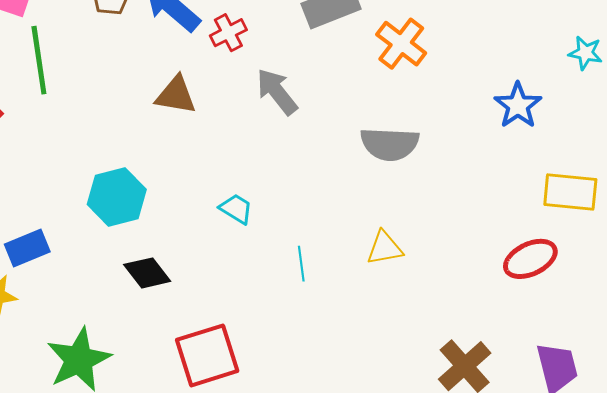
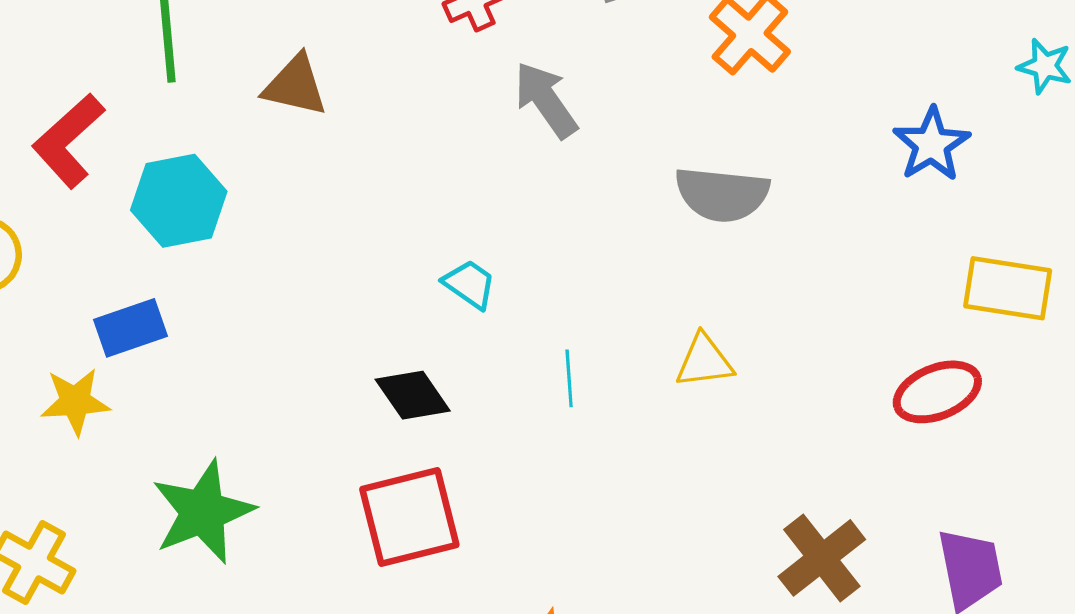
brown triangle: (176, 95) -> (295, 86), moved
cyan hexagon: (117, 197) -> (179, 201), moved
black diamond: (147, 273) -> (413, 395), moved

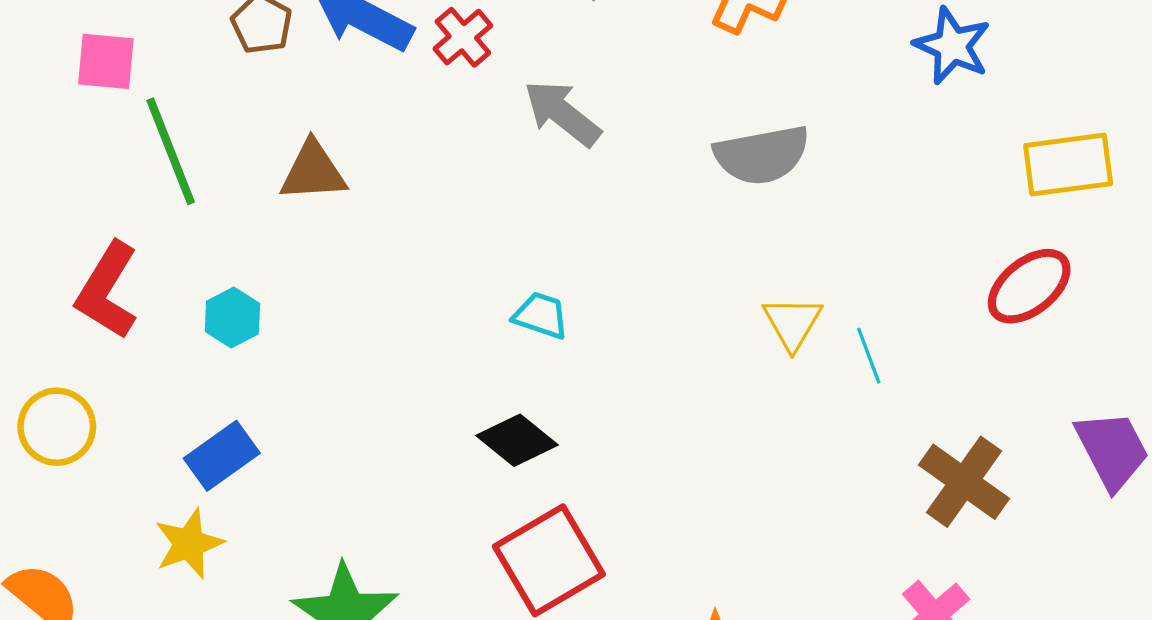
cyan hexagon: (179, 201) -> (232, 318), size x0.6
yellow triangle: (704, 361) -> (792, 323), turned -36
cyan line: (569, 378) -> (869, 356), moved

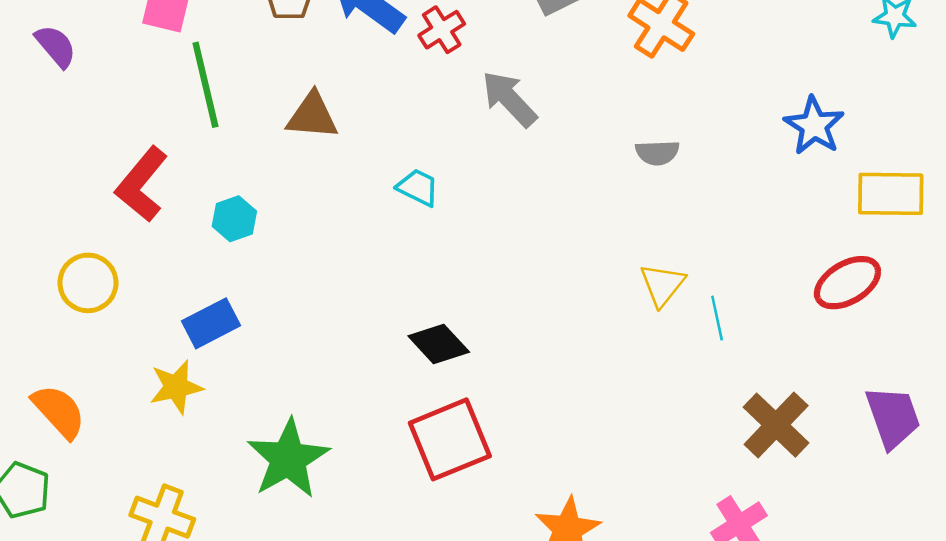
blue star: (952, 46) -> (814, 126), moved
gray semicircle: (762, 155) -> (657, 153), size x0.6
cyan trapezoid: (541, 315) -> (418, 187), moved

